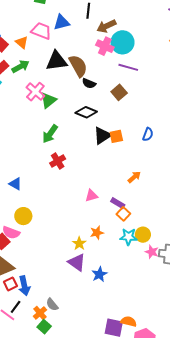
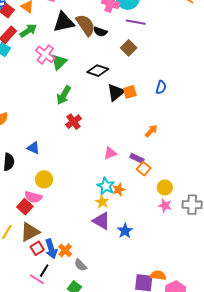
black semicircle: (89, 83) -> (100, 32), moved
cyan star: (129, 237) -> (106, 186), moved, turned 30
pink star: (152, 252) -> (165, 206), moved
orange cross: (40, 313) -> (65, 250), moved

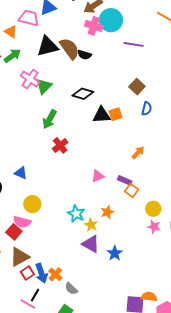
purple line: (136, 22) -> (134, 44), moved
brown square: (129, 48) -> (137, 87), moved
black triangle: (116, 92) -> (102, 115), turned 36
cyan star: (106, 186) -> (76, 214), moved

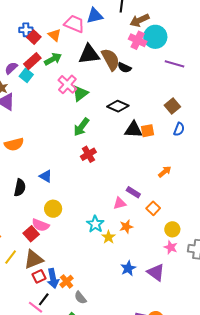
pink triangle: (98, 176) -> (120, 203), moved
purple rectangle: (125, 180) -> (133, 192), moved
purple triangle: (91, 244) -> (156, 272), moved

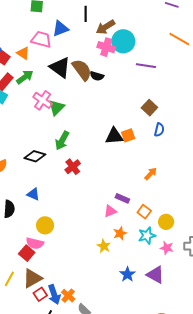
black triangle: (89, 54) -> (60, 68), turned 50
black diamond: (118, 106) -> (35, 156), moved
cyan star: (95, 224) -> (147, 236), moved, turned 30
yellow circle: (172, 229) -> (166, 222), moved

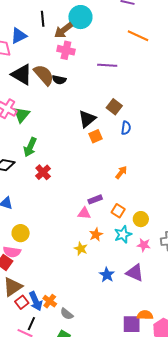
cyan circle: (123, 41) -> (80, 17), moved
black triangle: (114, 136) -> (87, 119), moved, turned -30
purple rectangle: (122, 198) -> (95, 199), turned -40
pink triangle: (110, 211) -> (84, 213), turned 32

